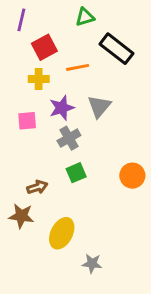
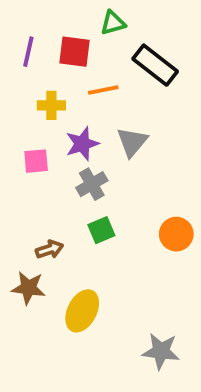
purple line: (21, 20) -> (28, 52), moved
red square: (44, 47) -> (74, 52), moved, turned 35
gray star: (92, 264) -> (161, 351), moved, size x1.4

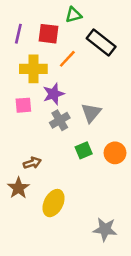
orange line: (103, 90) -> (67, 59), turned -36
yellow cross: (51, 105) -> (33, 69), size x1.5
gray triangle: (132, 142) -> (91, 113), moved
green square: (101, 230) -> (84, 150), moved
brown star: (28, 288) -> (18, 188), turned 30

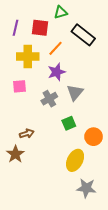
purple star: (54, 94) -> (57, 72), moved
orange circle: (115, 153) -> (94, 137), moved
yellow ellipse: (54, 203) -> (75, 160), moved

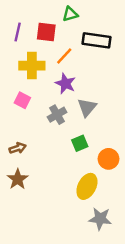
black rectangle: (83, 35) -> (97, 40), turned -30
purple star: (57, 72) -> (65, 83), turned -30
pink square: (20, 86) -> (22, 100), turned 32
brown arrow: (27, 134) -> (18, 148), moved

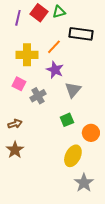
purple line: (18, 32) -> (18, 18), moved
red square: (46, 32) -> (39, 13), moved, turned 30
gray cross: (57, 115) -> (38, 96), moved
gray star: (100, 219) -> (84, 183), turned 30

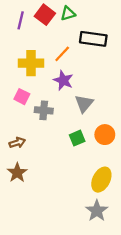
gray cross: (38, 96) -> (44, 110), turned 35
orange circle: (91, 133) -> (105, 135), moved
yellow ellipse: (73, 156) -> (101, 180), moved

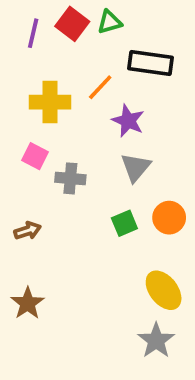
purple star: (63, 80) -> (128, 121), moved
brown star: (17, 173) -> (28, 303), moved
yellow ellipse: (101, 180) -> (164, 290), turned -65

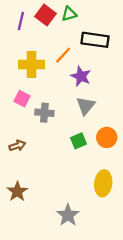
yellow ellipse: (164, 290) -> (103, 183), turned 45
gray star: (156, 341) -> (68, 215), moved

